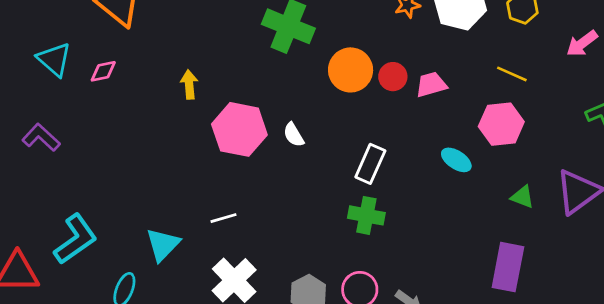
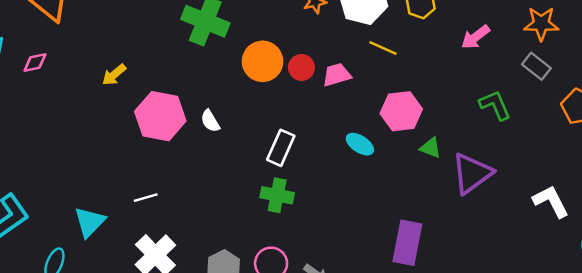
yellow line: (512, 74) -> (383, 48), moved
yellow arrow: (189, 85) -> (114, 75), turned -125
green triangle: (522, 197) -> (430, 148), moved

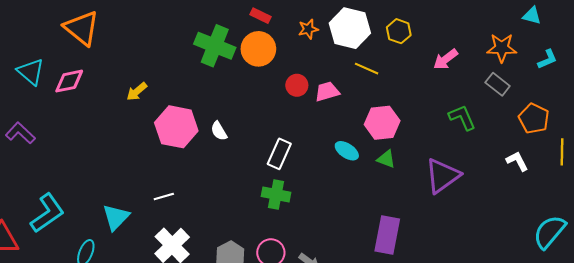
orange circle: (263, 61) -> (258, 49), moved
pink diamond: (35, 63) -> (69, 81), size x1.4
green triangle: (430, 148) -> (386, 159), moved
white L-shape: (551, 201) -> (517, 161), moved, size x0.7

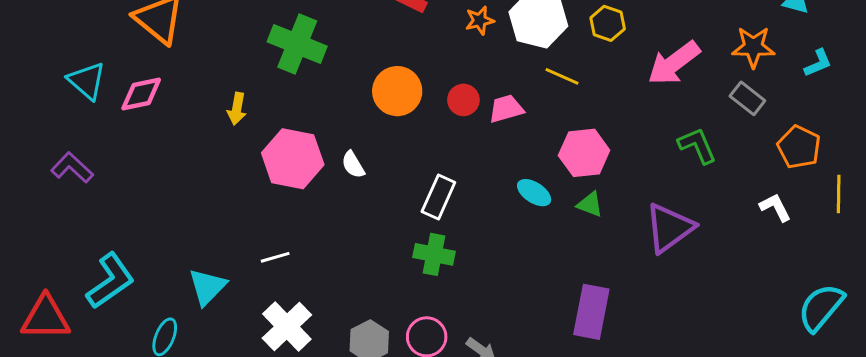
green cross: (215, 46) -> (297, 44), moved
orange circle: (258, 49) -> (397, 91), moved
pink arrow: (446, 59) -> (674, 63), size x1.5
yellow arrow: (137, 91) -> (237, 109), turned -40

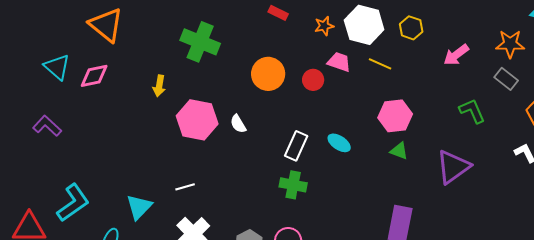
pink arrow: (674, 63) -> (456, 55), size x0.7
pink trapezoid: (506, 109) -> (339, 62), moved, turned 35
cyan ellipse: (534, 193) -> (339, 143), moved

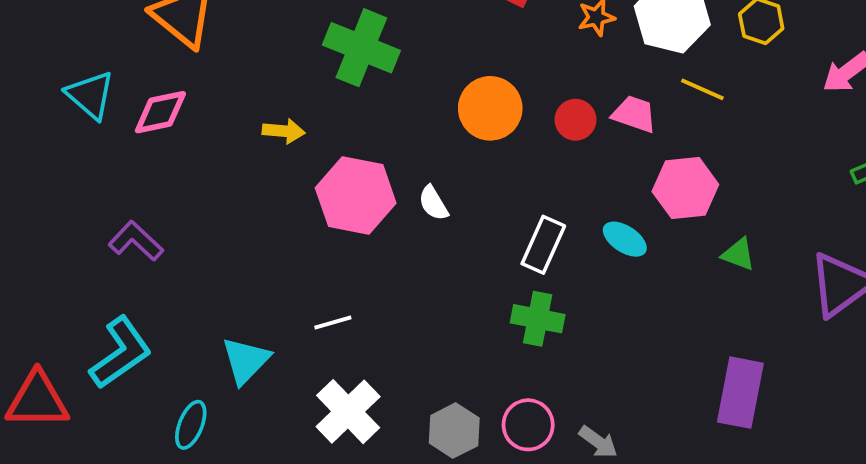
pink trapezoid: (339, 62) -> (634, 114), moved
yellow arrow: (159, 86) -> (284, 131), turned -95
pink hexagon: (395, 116) -> (685, 188), moved
purple L-shape: (47, 126) -> (136, 241), moved

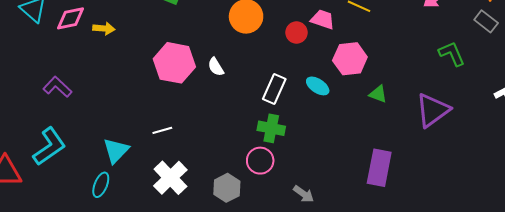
red circle: (576, 120) -> (296, 33), moved
yellow arrow: (284, 131) -> (104, 28), moved
cyan ellipse: (191, 425) -> (101, 185), moved
pink circle: (528, 425) -> (260, 161), moved

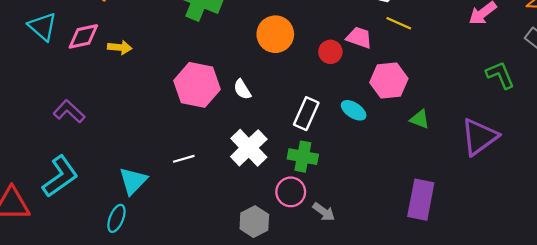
white cross: (170, 178) -> (249, 148), moved
gray arrow: (304, 194) -> (324, 212), moved

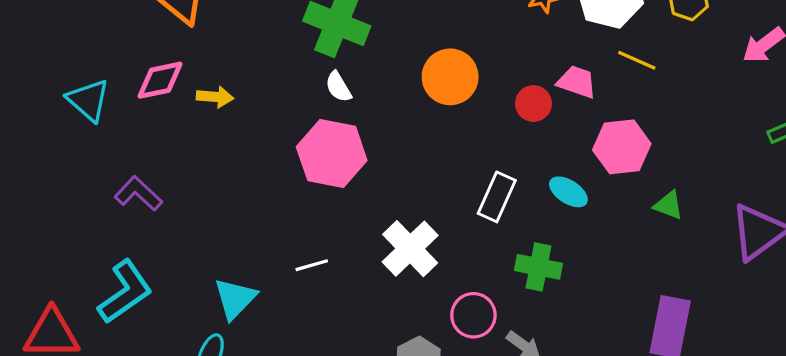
cyan triangle: (43, 26) -> (88, 100), moved
white semicircle: (242, 89) -> (338, 87), moved
green cross: (303, 157) -> (538, 267), moved

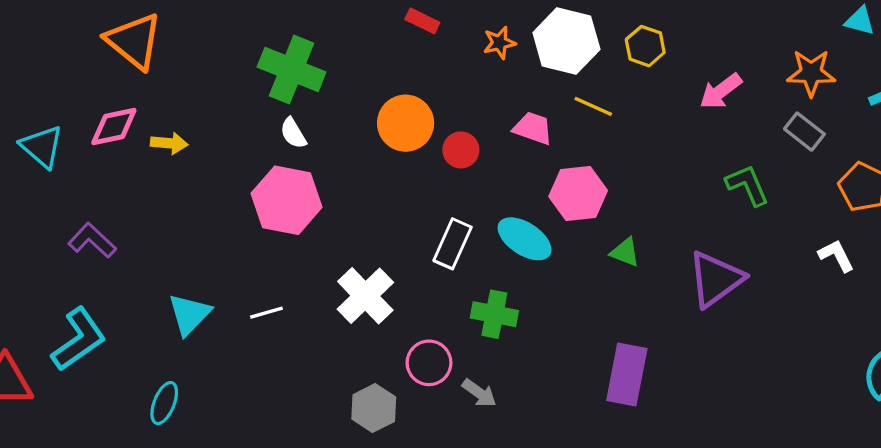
red circle: (533, 104) -> (461, 150), moved
cyan ellipse: (568, 192) -> (525, 239), size x1.4
cyan triangle: (235, 299) -> (189, 314), moved

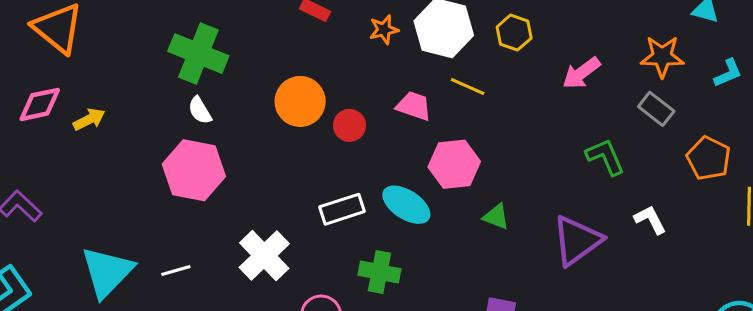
yellow arrow: (169, 143) -> (89, 119), turned -32
white rectangle: (452, 244) -> (342, 209), turned 48
white L-shape: (836, 256) -> (650, 220), moved
cyan triangle: (189, 314) -> (107, 272), size x1.4

